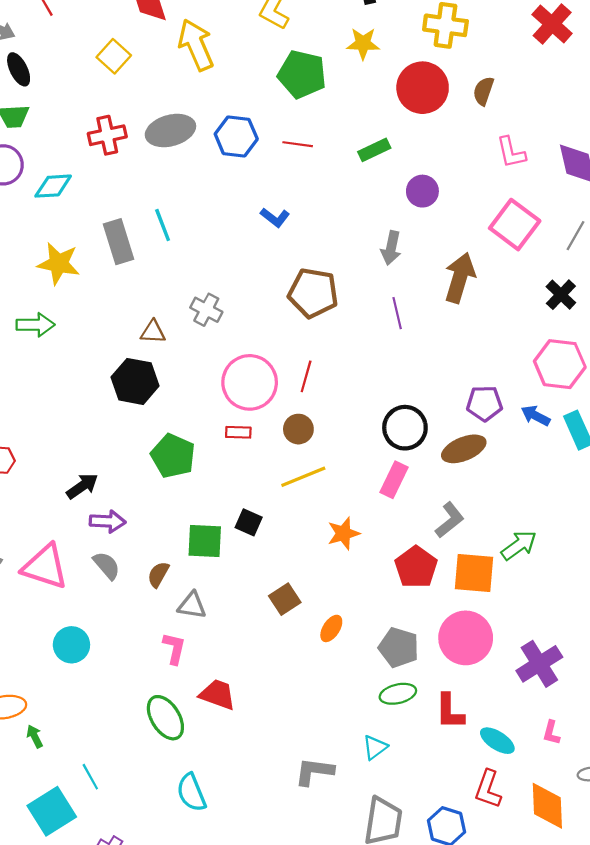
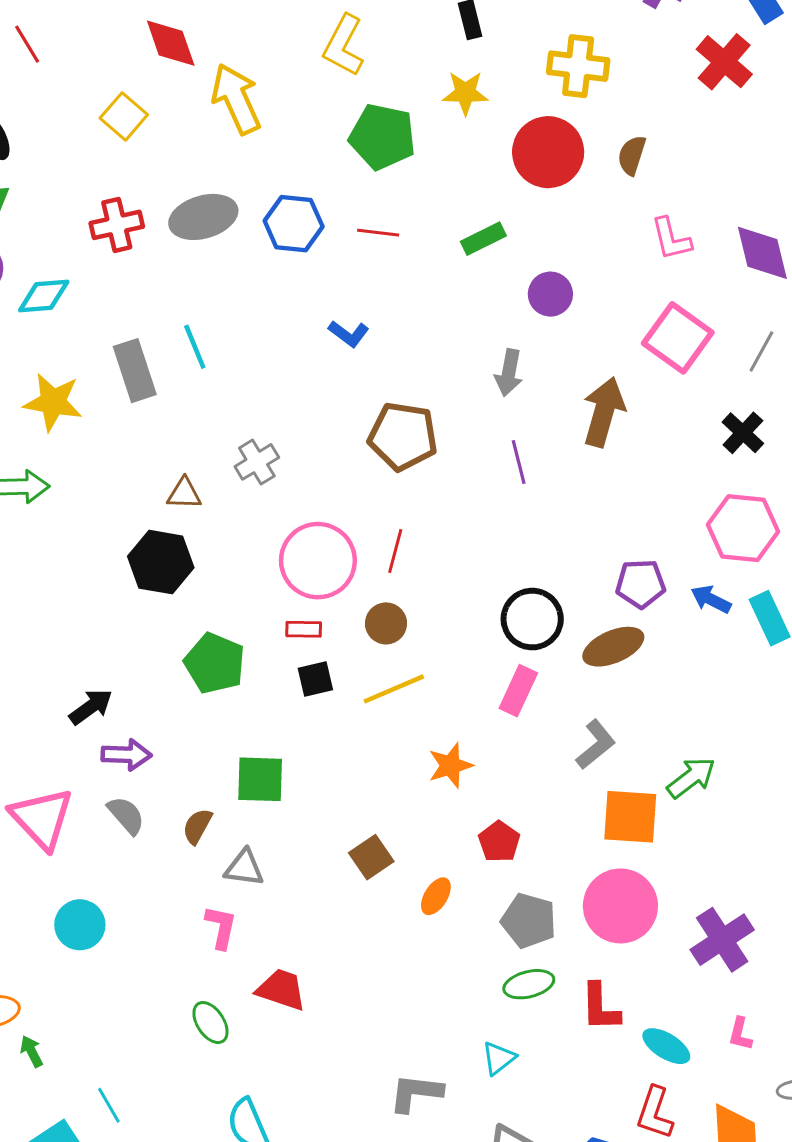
gray cross: (206, 310) -> (257, 462), turned 32
black square: (249, 522) -> (315, 679), moved, turned -36
pink triangle: (45, 567) -> (42, 818), turned 30
red pentagon: (416, 567) -> (499, 842), moved, size x0.7
green ellipse: (165, 718) -> (210, 1023), size x0.7

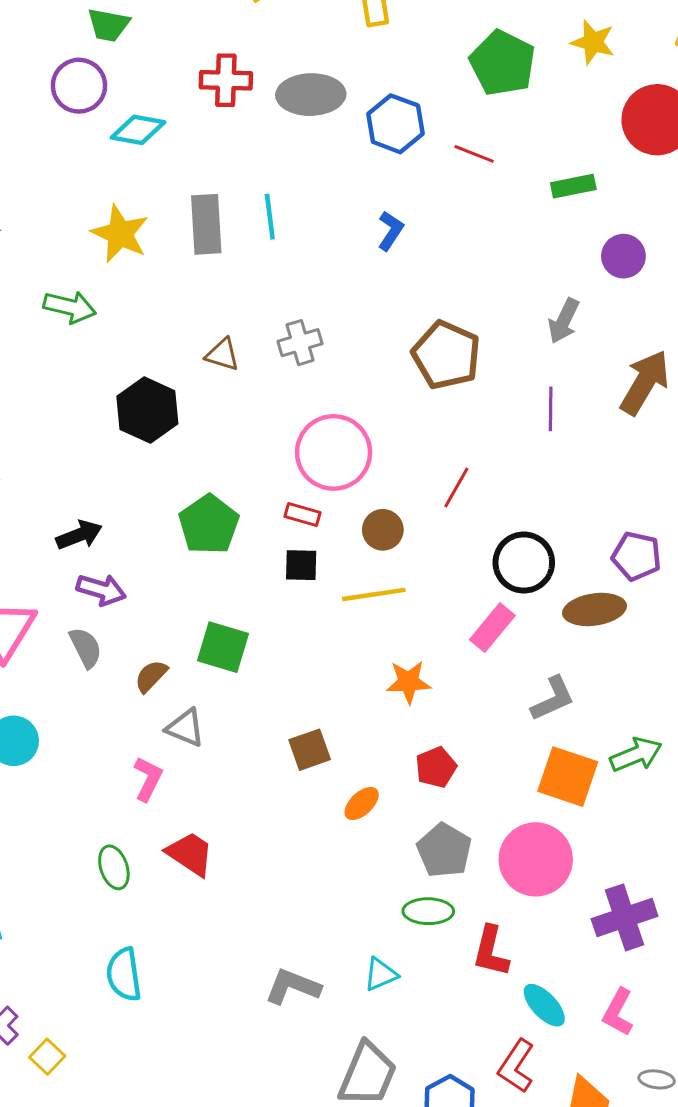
blue L-shape: (349, 334) -> (391, 231), moved, turned -108
red line: (395, 551) -> (456, 488), moved
black hexagon: (161, 562) -> (147, 410), moved
pink L-shape: (740, 1034) -> (618, 1012), size x1.4

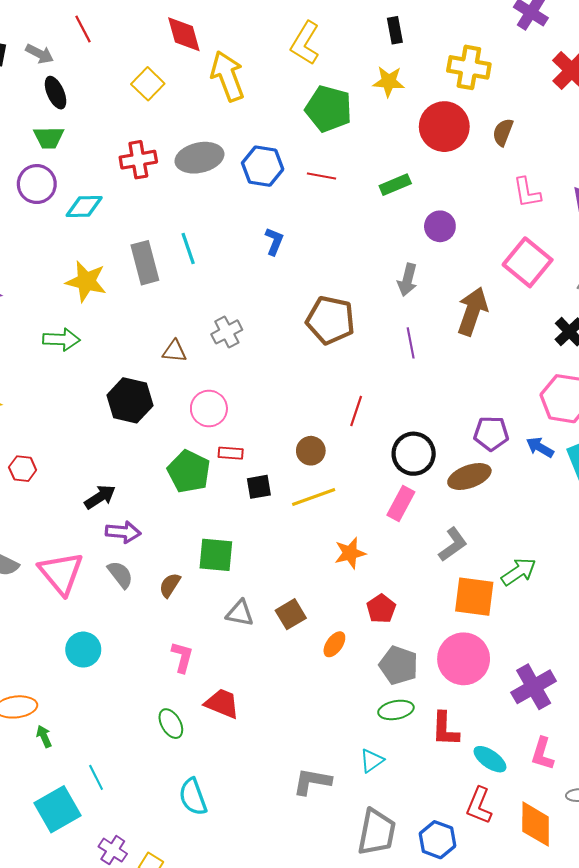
pink circle: (334, 452) -> (209, 409), moved, size x0.7
red rectangle: (302, 515) -> (231, 453), moved
gray triangle: (185, 728) -> (240, 613), moved

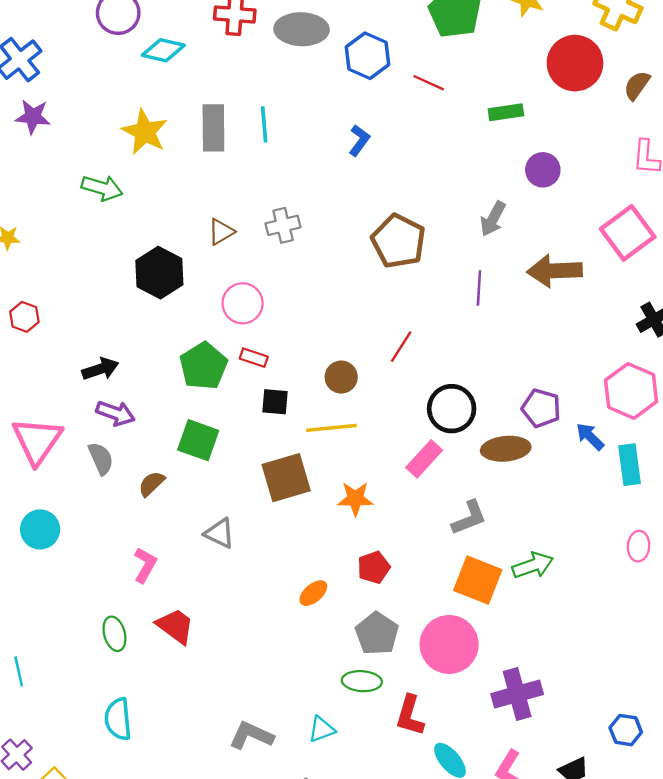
brown arrow: (472, 311) -> (555, 271), turned -126
brown triangle: (174, 351) -> (221, 232), turned -50
green square: (216, 555) -> (198, 440), moved
brown square: (291, 614) -> (286, 478), moved, size x1.5

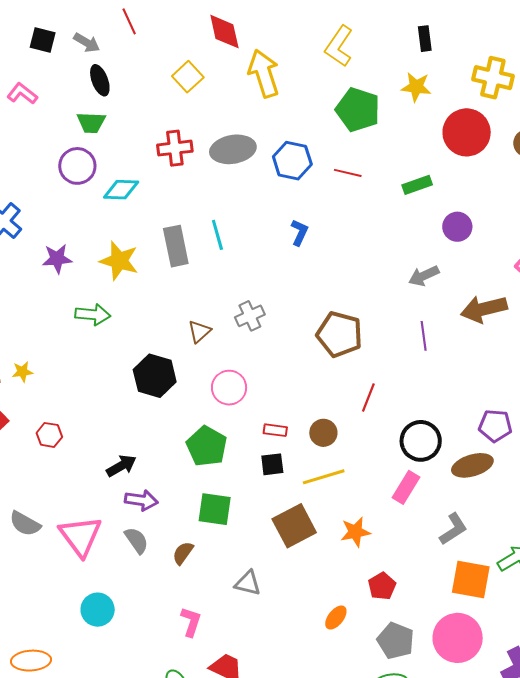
purple star: (33, 117) -> (57, 259), moved
gray arrow: (493, 219) -> (424, 276), turned 48
brown pentagon: (398, 241) -> (339, 334), moved
red rectangle: (254, 358) -> (275, 430), moved

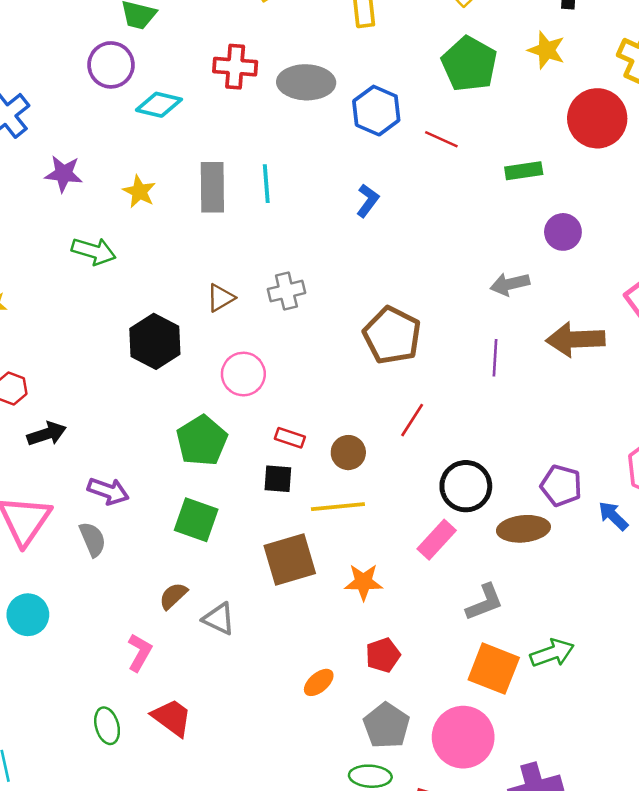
yellow star: (119, 261) -> (139, 192), size x0.7
black arrow: (121, 466) -> (47, 434), moved
brown semicircle: (183, 553) -> (173, 596), moved

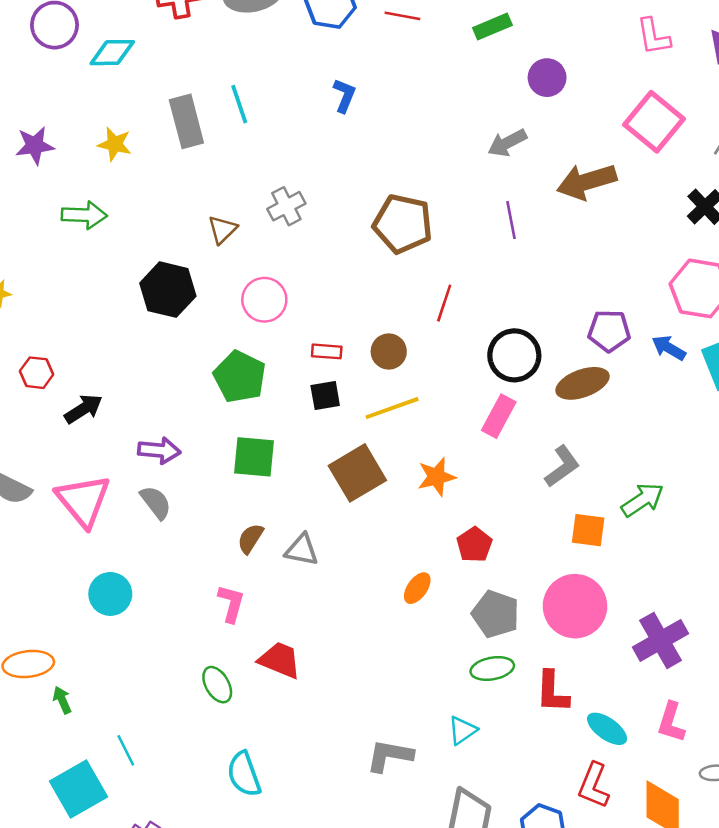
orange square: (494, 669) -> (588, 530), size x0.7

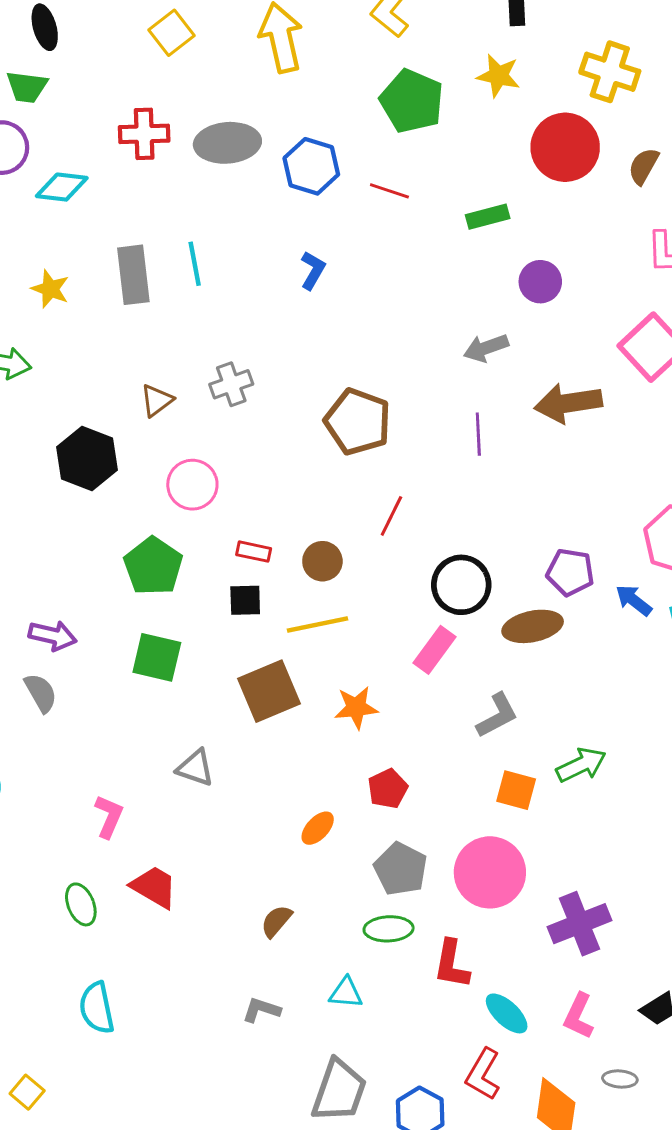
brown semicircle: (250, 539) -> (276, 921), moved
cyan triangle: (463, 730) -> (346, 993), turned 32
gray L-shape: (390, 756) -> (261, 1010), size x0.7

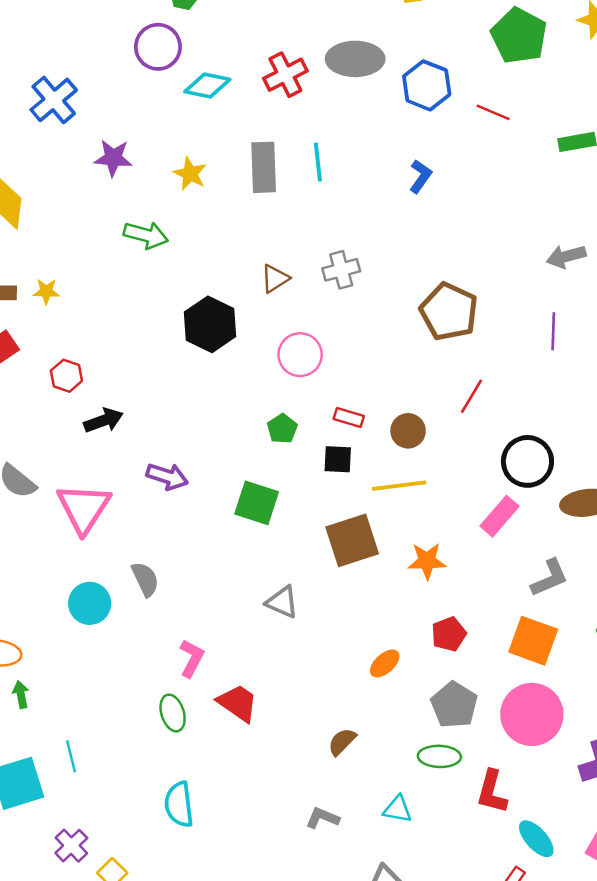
red cross: (144, 134) -> (285, 75), moved, turned -30
green pentagon: (153, 566) -> (282, 429), moved, size x0.6
gray semicircle: (41, 693) -> (145, 579), moved
orange square: (516, 790) -> (533, 641), moved, size x1.4
pink L-shape: (109, 816) -> (192, 658), moved

